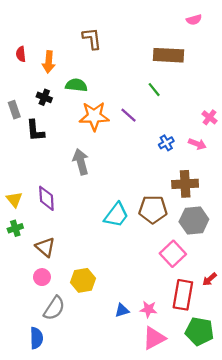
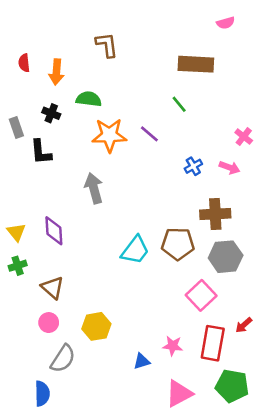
pink star: (148, 309) -> (173, 346), moved

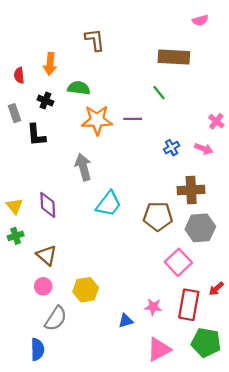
red semicircle: (24, 63) -> (19, 75), moved
purple line: (149, 134) -> (133, 119), turned -42
cyan trapezoid: (135, 250) -> (109, 204), moved

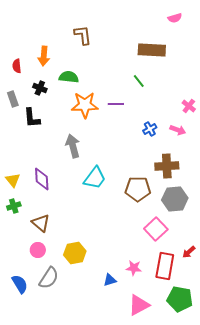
blue semicircle: (37, 349) -> (20, 284), moved, turned -30

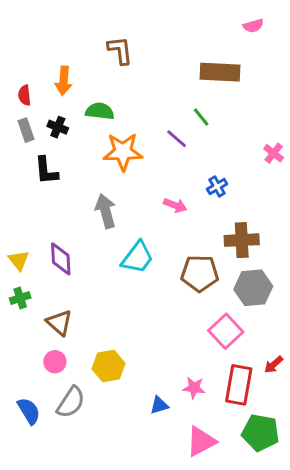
gray rectangle: (13, 99) -> (26, 130), moved
purple line: (116, 104) -> (177, 139), moved, turned 42
pink arrow: (178, 130) -> (175, 205), moved

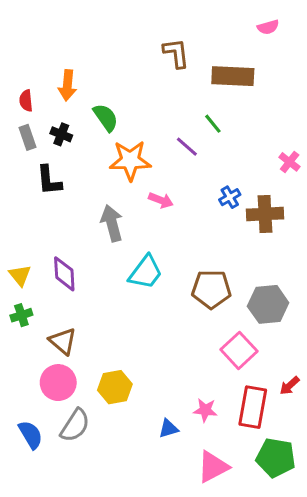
brown L-shape: (120, 50) -> (176, 53), moved
green semicircle: (100, 111) -> (106, 118), turned 48
pink arrow: (175, 205) -> (161, 200), moved
brown cross: (242, 240) -> (265, 214), moved
pink circle: (55, 362) -> (58, 383), size x1.5

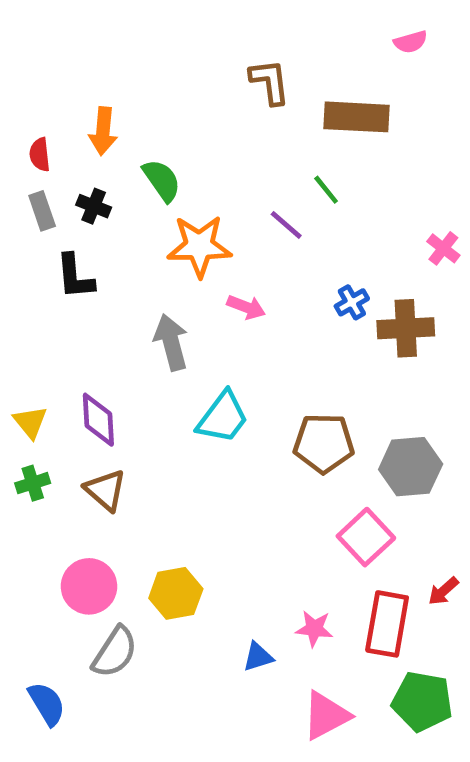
brown triangle: (63, 341) -> (105, 490), moved
blue semicircle: (31, 435) -> (47, 704), moved

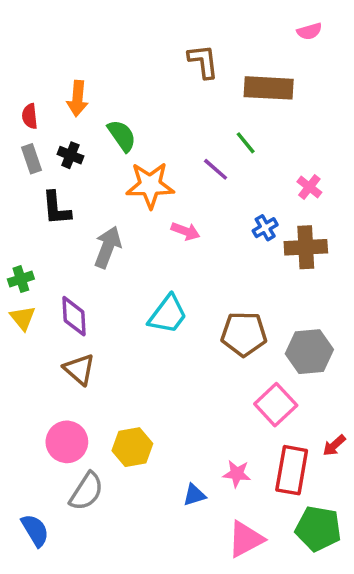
pink cross: (443, 248) -> (309, 187), moved
gray arrow: (171, 342) -> (108, 247), moved, turned 36
green cross: (33, 483) -> (21, 279), moved

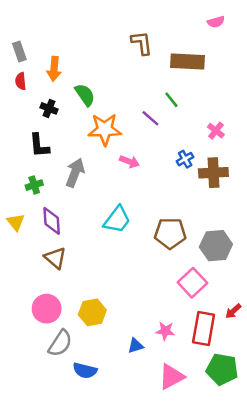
gray rectangle: (32, 159) -> (19, 52), moved
green cross: (21, 279) -> (34, 185), moved
blue semicircle: (35, 530) -> (85, 370), moved, turned 135

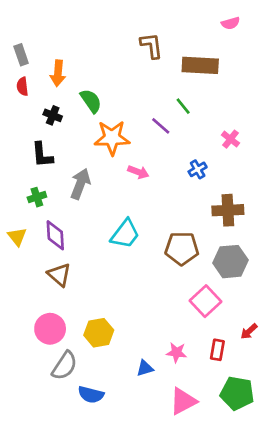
brown cross: (213, 173) -> (228, 210), moved
red rectangle: (204, 328) -> (217, 350), size x0.6

